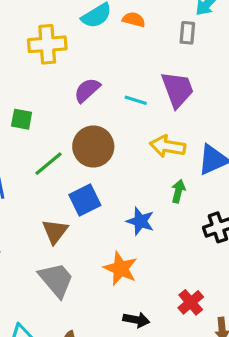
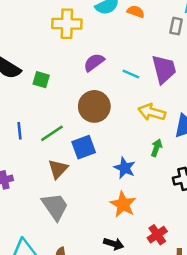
green line: (49, 164) -> (52, 133), moved
orange star: (120, 269) -> (123, 204), moved

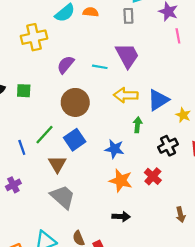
blue line: (19, 131) -> (22, 147), moved
red cross: (157, 235) -> (153, 176), moved

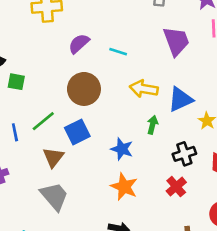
purple trapezoid: (127, 56) -> (176, 41), moved
green square: (24, 91) -> (16, 82), moved
red cross: (153, 176) -> (176, 187), moved

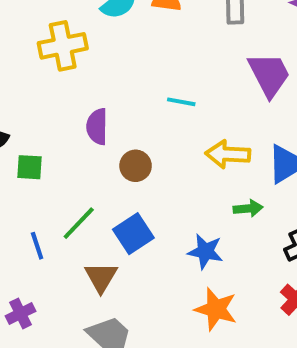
purple semicircle: (79, 44) -> (97, 127), moved, turned -40
brown circle: (84, 89) -> (136, 166), size x0.6
green arrow: (152, 125) -> (248, 208), turned 78

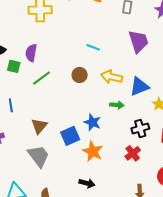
purple semicircle: (97, 127) -> (31, 53), moved
brown circle: (136, 166) -> (80, 75), moved
green line: (79, 223) -> (41, 78), moved
blue square: (133, 234) -> (70, 136), moved

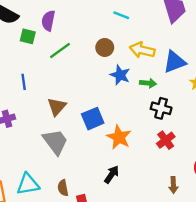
blue star: (92, 122) -> (120, 75), moved
black cross: (140, 128) -> (161, 108), moved, turned 30
black arrow: (87, 183) -> (112, 174), turned -70

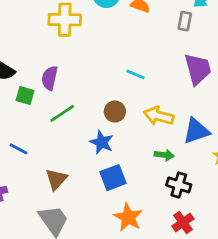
blue star: (120, 75) -> (102, 142), moved
blue line: (24, 82) -> (18, 149), turned -56
blue square: (93, 119) -> (113, 178), moved

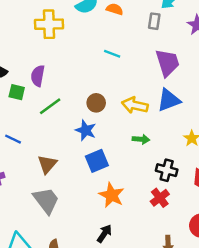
cyan line: (135, 74) -> (112, 54), moved
blue triangle: (196, 131) -> (169, 100), moved
black cross: (179, 185) -> (167, 170), moved

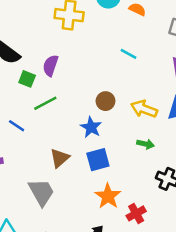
green line: (50, 106) -> (45, 103), moved
brown triangle: (47, 164) -> (60, 158), moved
red cross: (160, 198) -> (136, 213), moved

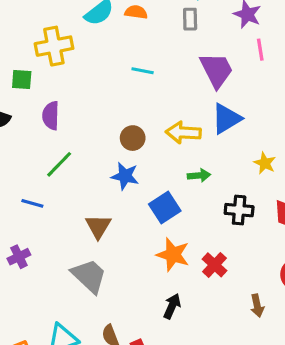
green square: (27, 79) -> (22, 79), moved
blue square: (98, 160) -> (165, 208), moved

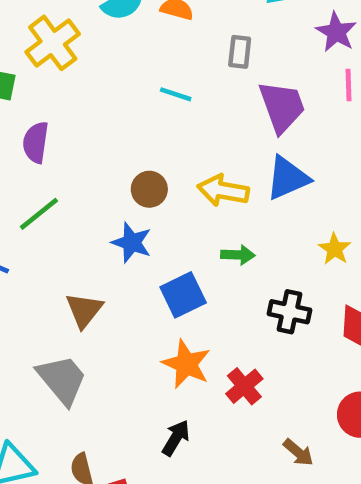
gray rectangle: (190, 19) -> (240, 52), moved
yellow cross: (54, 46) -> (53, 43), turned -33
brown arrow: (257, 306) -> (298, 452), turned -45

